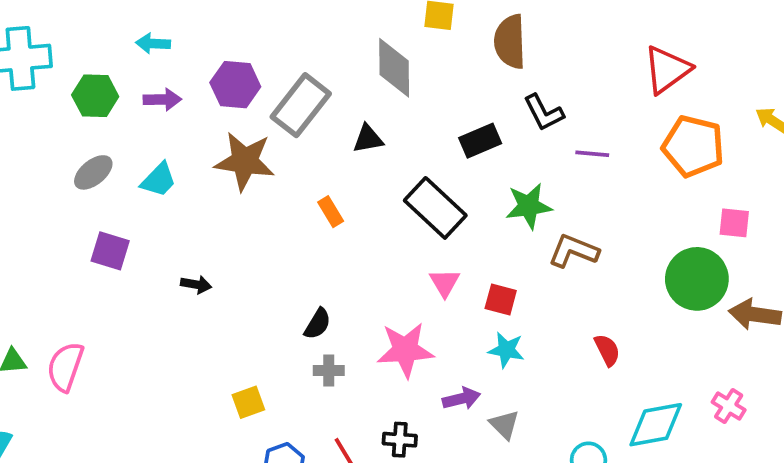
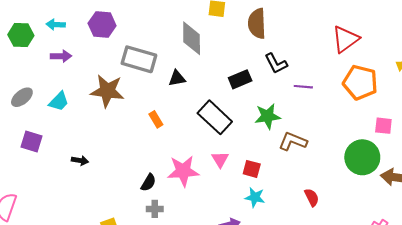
purple hexagon: (235, 85) -> (102, 25), moved
green hexagon: (95, 96) -> (21, 35), moved
gray rectangle: (301, 105) -> (139, 59), turned 68
pink star: (405, 350) -> (183, 171), moved

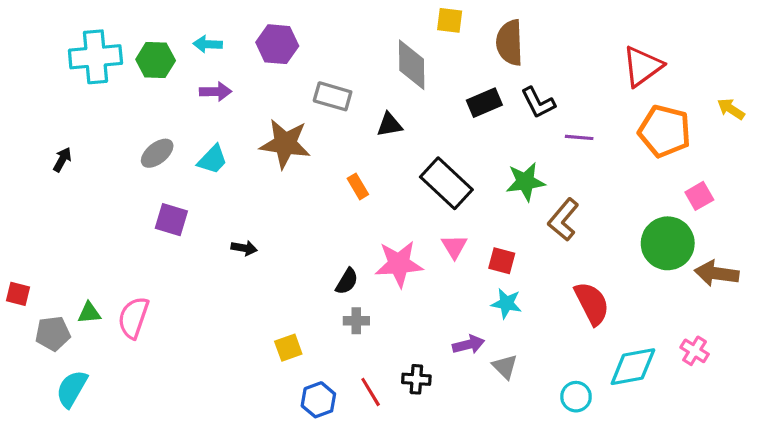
gray rectangle: (139, 59) -> (333, 96), size x0.7
black rectangle: (240, 79) -> (484, 103), moved
pink square: (383, 126) -> (699, 196), turned -36
brown L-shape: (293, 141) -> (563, 220), turned -72
red semicircle: (312, 197) -> (592, 303), size x1.6

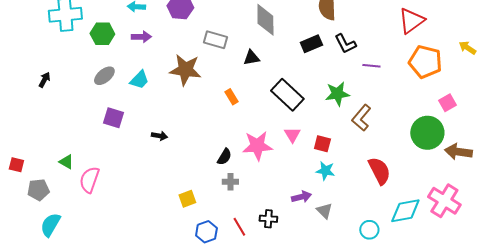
green hexagon: (156, 60) -> (102, 34), moved
green triangle: (89, 313) -> (66, 162), moved, turned 35
pink cross: (695, 351) -> (444, 201), size x1.8

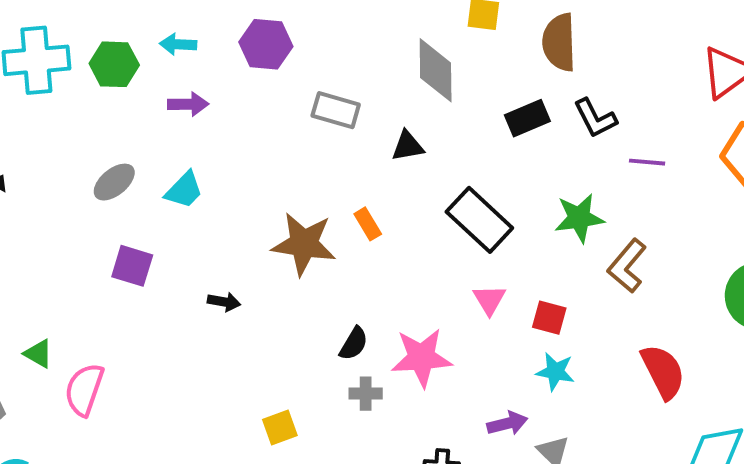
green hexagon: (102, 34) -> (114, 64), moved
brown star: (185, 70) -> (304, 244), moved
pink star: (257, 146) -> (422, 358), moved

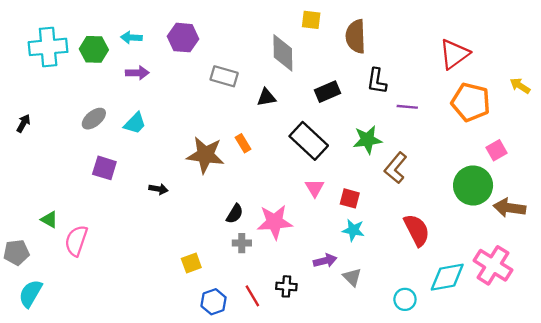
black rectangle: (527, 118) -> (327, 92), moved
black L-shape: (595, 118) -> (377, 81), turned 36

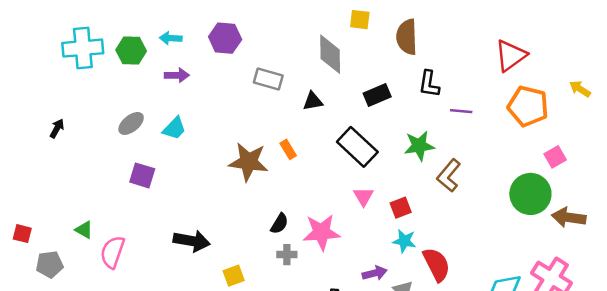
black arrow: (158, 189) -> (192, 241), moved, size x1.8
red square: (350, 198) -> (401, 208), turned -36
red semicircle: (417, 230) -> (436, 264), moved

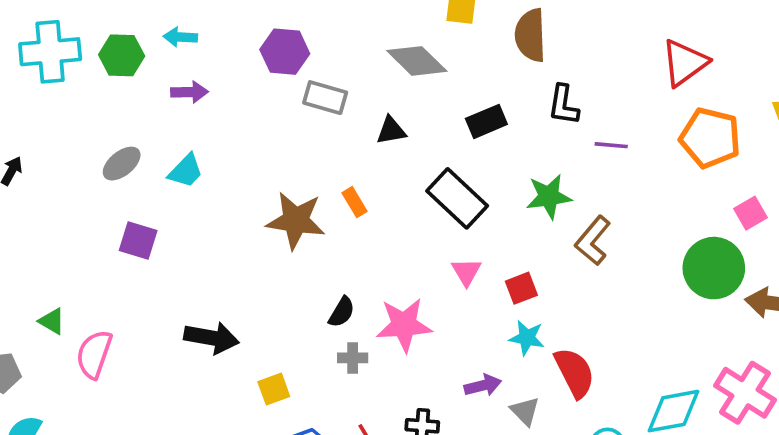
purple hexagon: (225, 38) -> (285, 52), moved
gray diamond: (330, 54) -> (417, 61), turned -45

